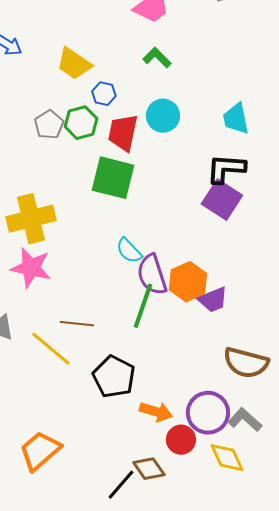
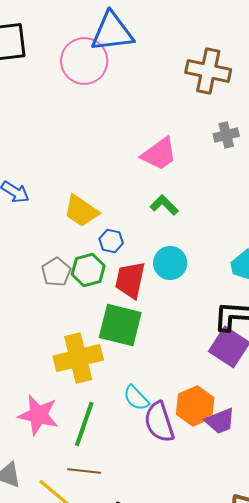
yellow cross: (31, 219) -> (78, 358), moved
orange hexagon: (188, 282) -> (195, 406), moved
purple trapezoid: (213, 300) -> (220, 421), moved
green line: (143, 306) -> (84, 424), moved

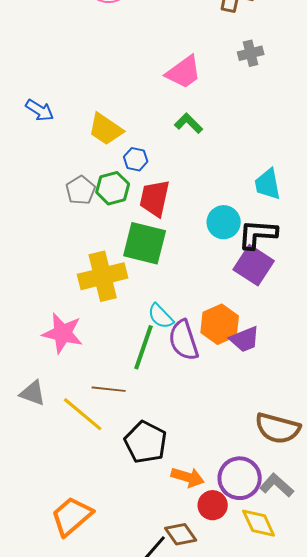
cyan circle: (170, 263) -> (224, 222), moved
green line: (84, 424) -> (144, 347), moved

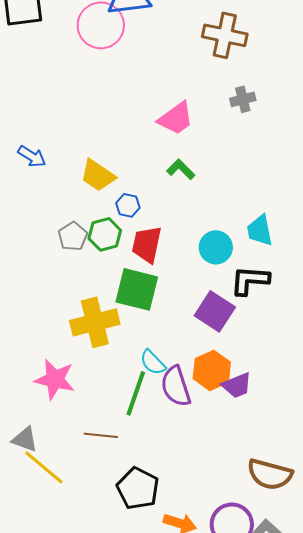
cyan circle: (224, 222) -> (216, 247), moved
purple square: (254, 265) -> (215, 311), moved
yellow line: (83, 414) -> (44, 467), moved

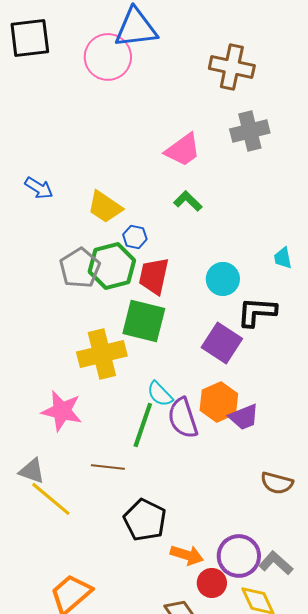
gray cross: (243, 99) -> (250, 131), size x1.5
cyan trapezoid: (260, 230) -> (283, 258), moved, size x0.7
green hexagon: (105, 234) -> (112, 266), size x1.4
gray pentagon: (73, 236) -> (80, 268), size x1.4
brown semicircle: (270, 474) -> (277, 483), moved, size x0.7

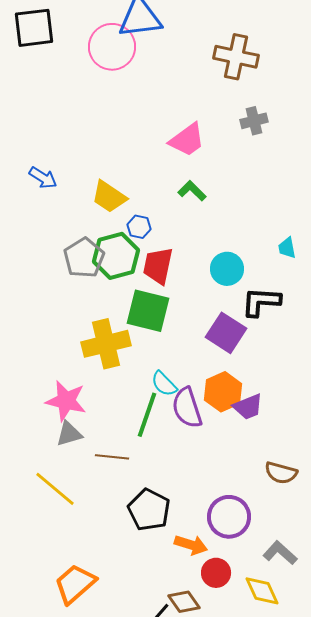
gray cross: (250, 131) -> (254, 121), size x0.7
gray triangle: (32, 471) -> (69, 434), moved, turned -36
purple circle: (239, 556) -> (229, 517), moved

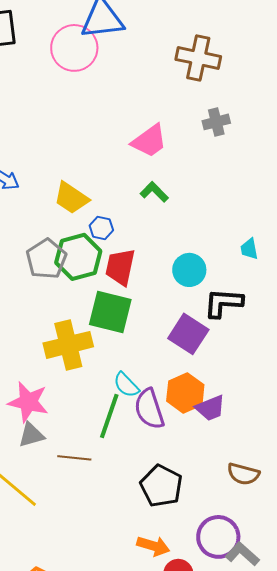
black pentagon: (149, 510) -> (161, 486), moved
purple circle: (229, 517) -> (218, 537), moved

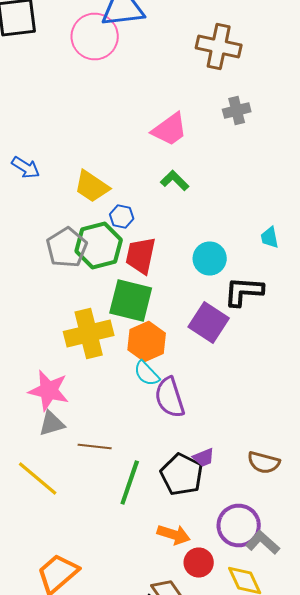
orange hexagon: (185, 393) -> (147, 342), moved
purple trapezoid: (210, 408) -> (204, 458), moved, size x0.7
green line: (109, 416) -> (130, 482), moved

